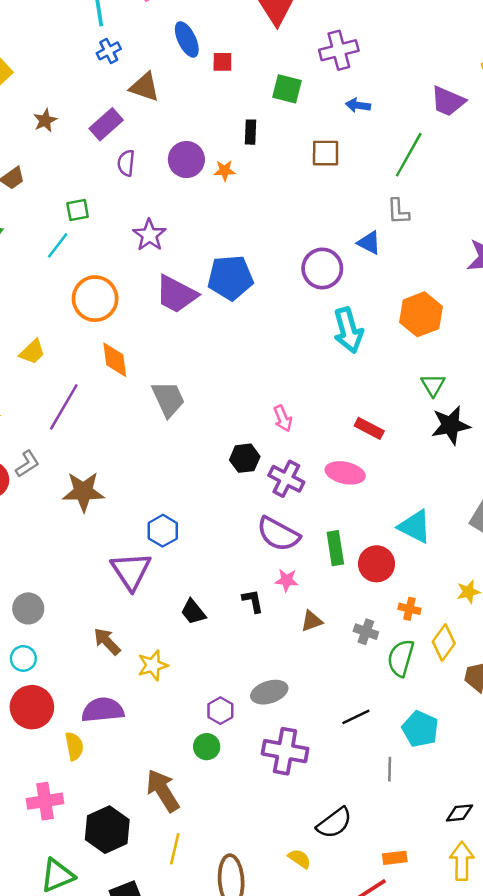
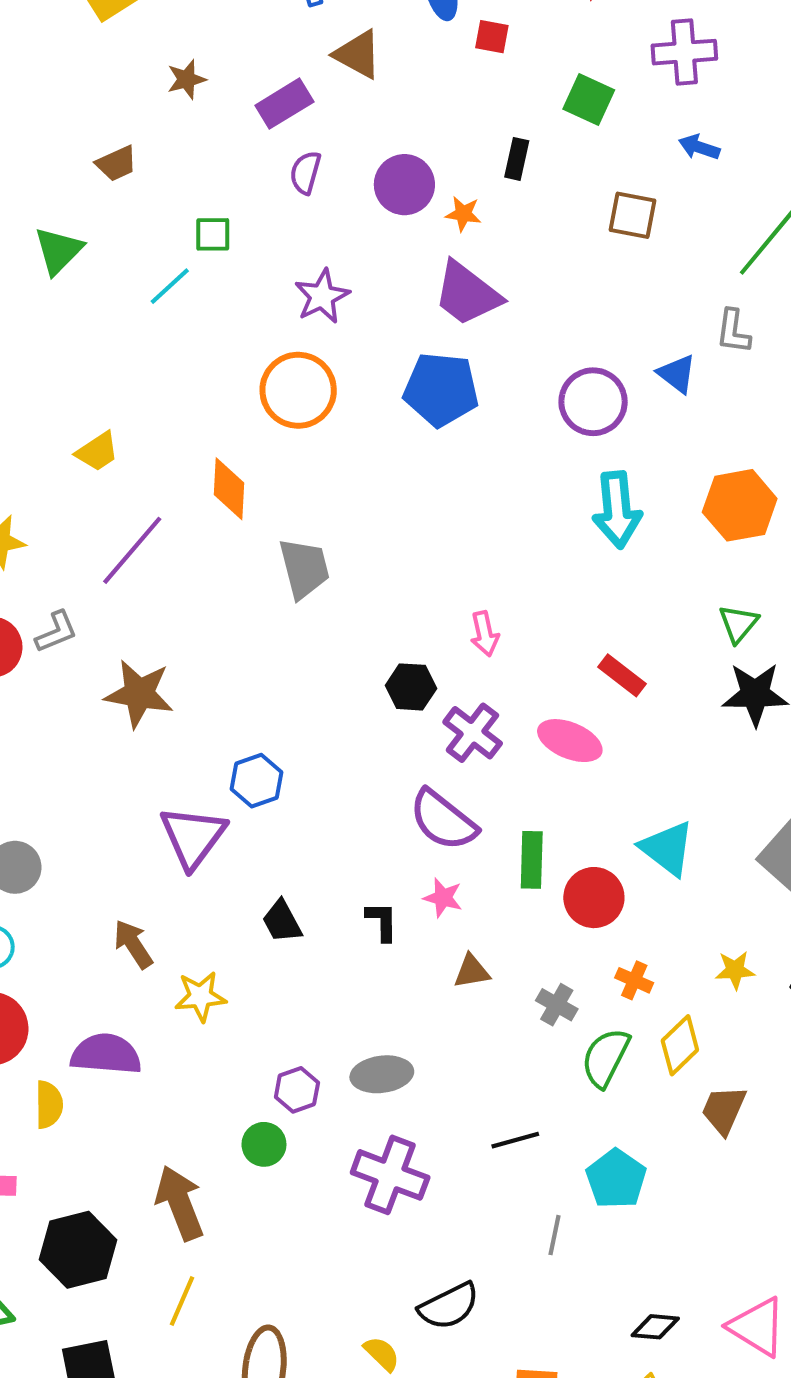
purple trapezoid: (176, 294) -> (467, 294), moved
orange circle: (95, 299) -> (298, 390), moved

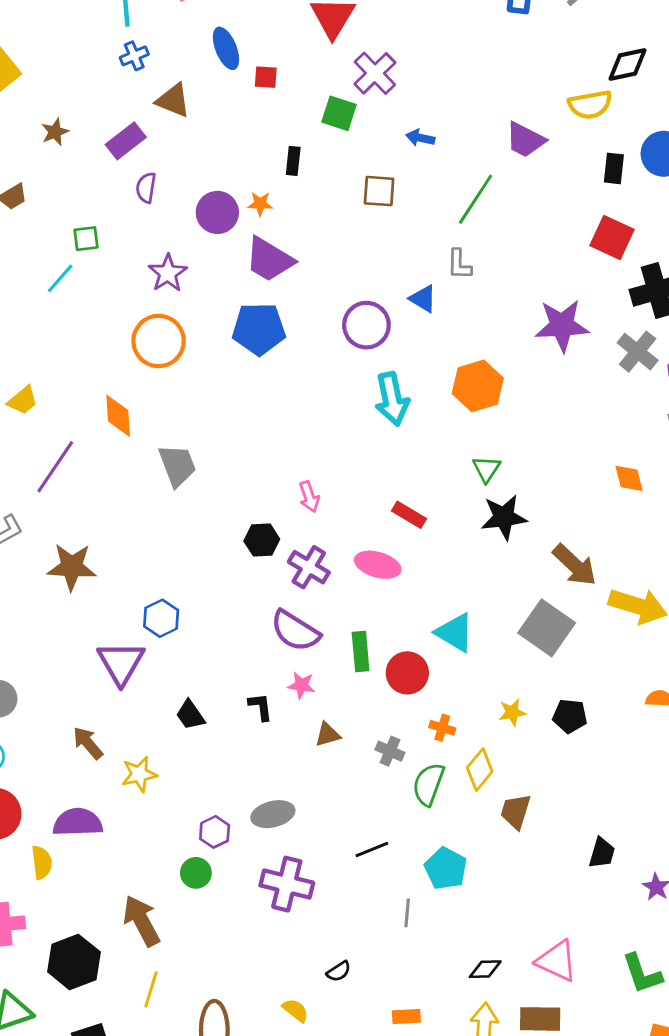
purple cross: (684, 52) -> (375, 73), moved, turned -33
purple circle: (404, 185) -> (217, 212), moved
black semicircle: (449, 1306) -> (339, 971), size x0.6

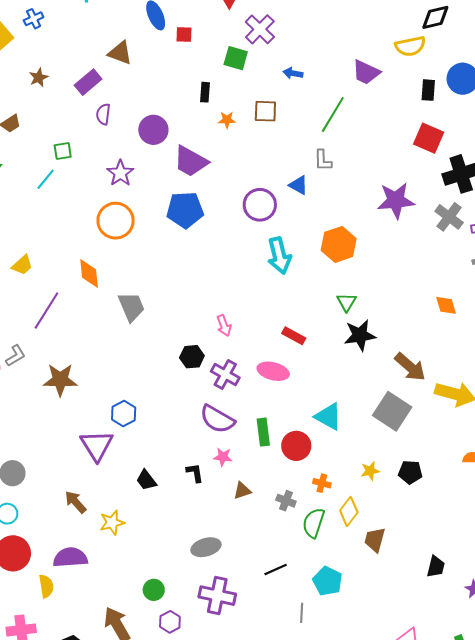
blue cross: (134, 56) -> (34, 19), moved
orange star: (260, 204) -> (227, 120), moved
purple hexagon: (215, 832) -> (170, 622), moved

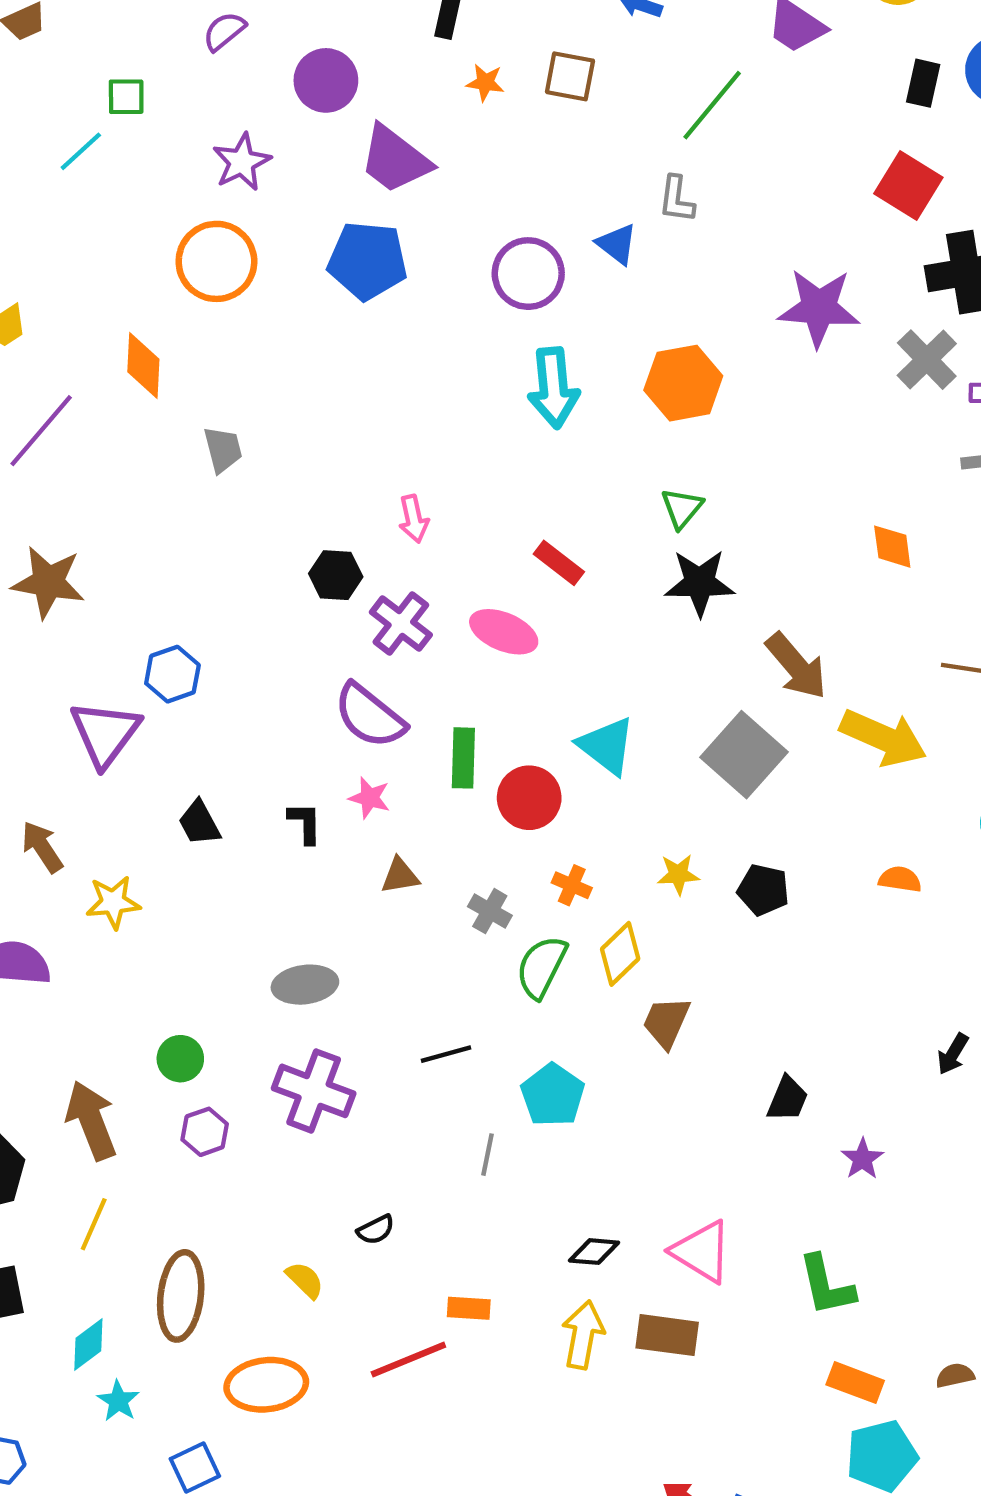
purple semicircle: (103, 114) -> (224, 31), turned 35
gray trapezoid: (131, 307) -> (223, 450), size x0.7

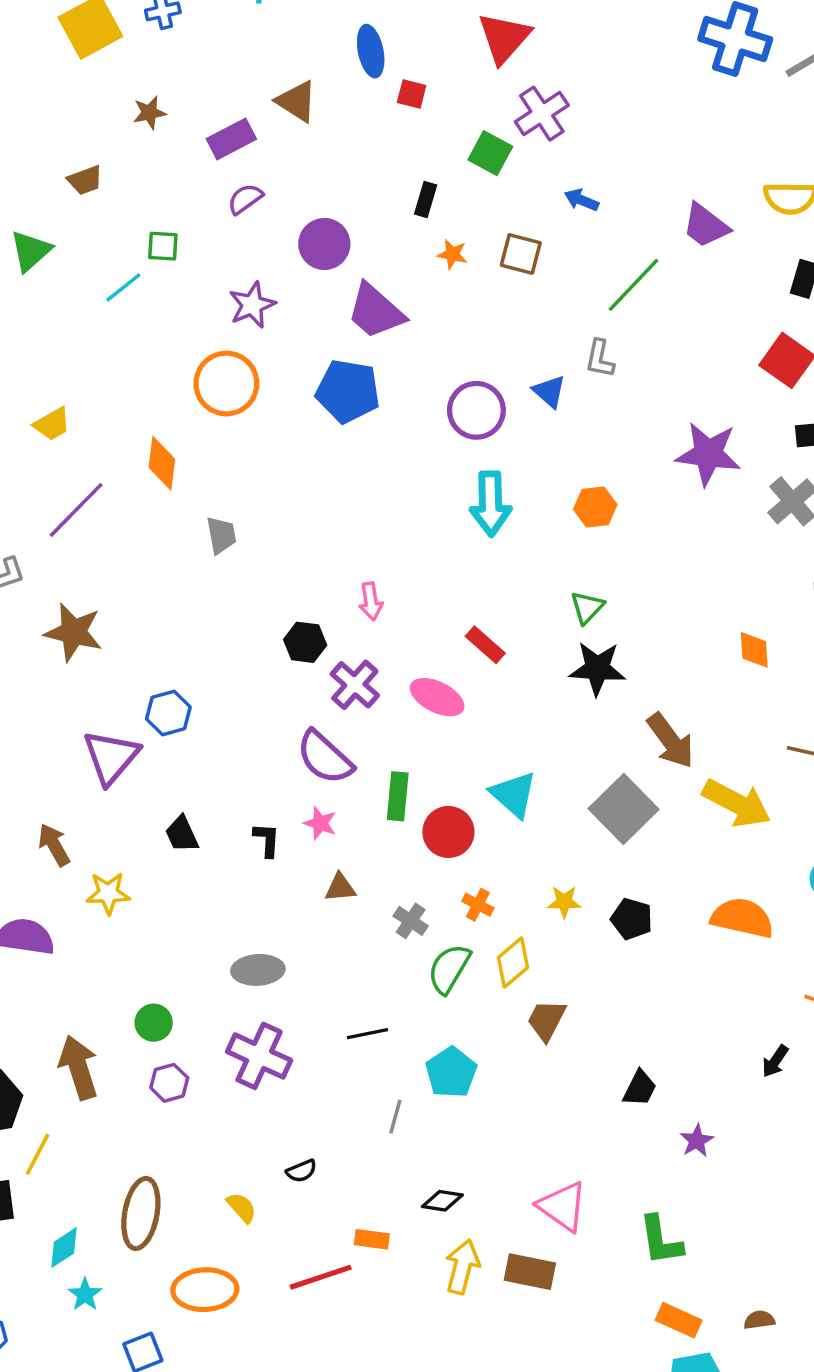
orange hexagon: (683, 383) -> (595, 507), size x0.7
orange semicircle: (900, 879) -> (742, 918), size x1.8
yellow line: (94, 1224) -> (38, 1154), moved
black diamond: (594, 1252) -> (442, 1201), moved

